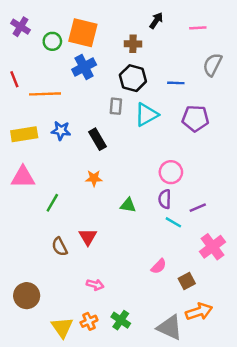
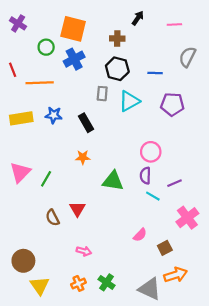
green circle: (52, 41) -> (46, 47), moved
pink triangle: (23, 177) -> (20, 172), moved, turned -45
green triangle: (128, 205) -> (113, 181), size x1.5
yellow triangle: (62, 327) -> (40, 286), moved

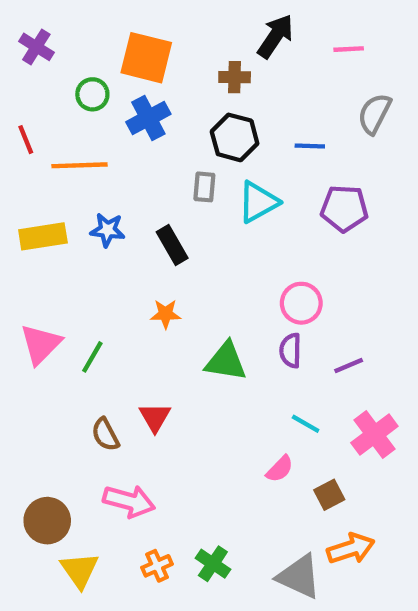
black arrow: (138, 18) -> (275, 36), size x1.5
cyan line: (153, 196) -> (306, 424), moved
pink arrow: (84, 251) -> (129, 501), moved, size x1.6

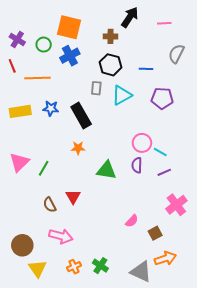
purple cross: (36, 47) -> (17, 39), moved
black rectangle: (172, 245) -> (81, 116), size x1.4
cyan line: (306, 424) -> (160, 152), moved

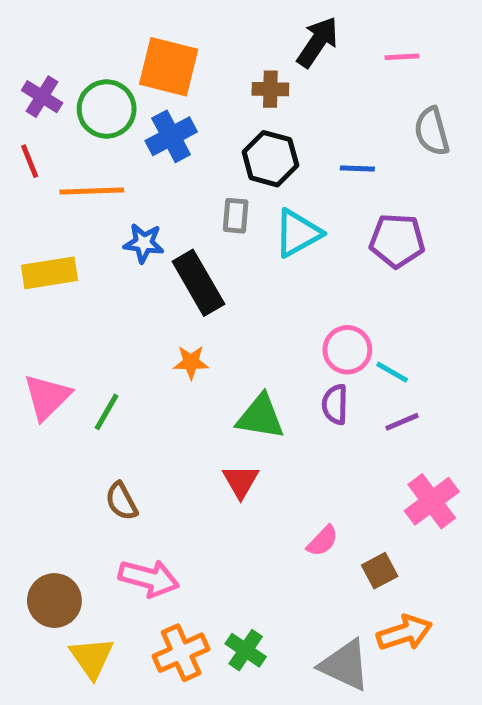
green circle: (44, 45) -> (107, 109), size x1.5
gray semicircle: (176, 54) -> (432, 131), turned -42
blue star: (51, 108) -> (144, 243), moved
red triangle: (73, 197) -> (241, 481), moved
orange cross: (74, 267) -> (181, 653), size x1.5

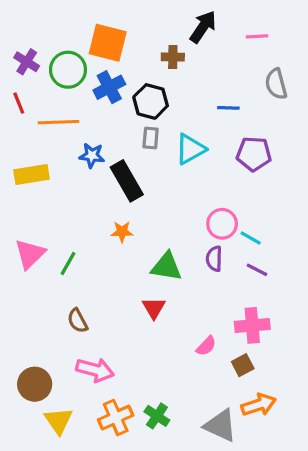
black hexagon: (270, 159) -> (151, 101), moved
purple line: (402, 422) -> (257, 270), turned 50
pink cross: (432, 501) -> (252, 325), moved, turned 32

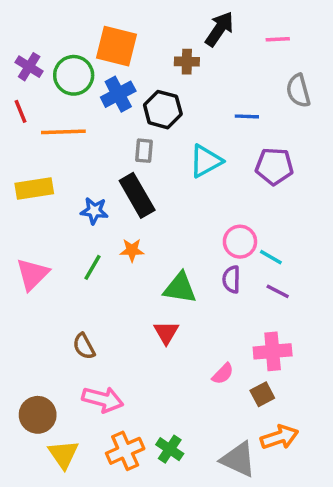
gray rectangle: (151, 138) -> (144, 151), moved
blue star: (92, 155) -> (94, 211), moved
green line: (68, 263) -> (93, 267), moved

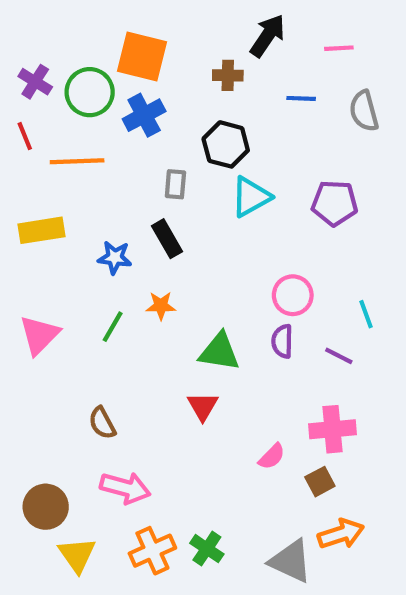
black hexagon: (163, 110) -> (226, 144), moved
blue line: (247, 116) -> (301, 98), moved
black rectangle: (137, 195) -> (167, 239), size x0.7
cyan line: (271, 257) -> (366, 314), moved, turned 40

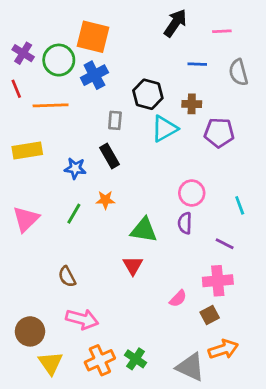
brown cross: (228, 75) -> (192, 104), moved
purple line: (339, 356) -> (225, 244), moved

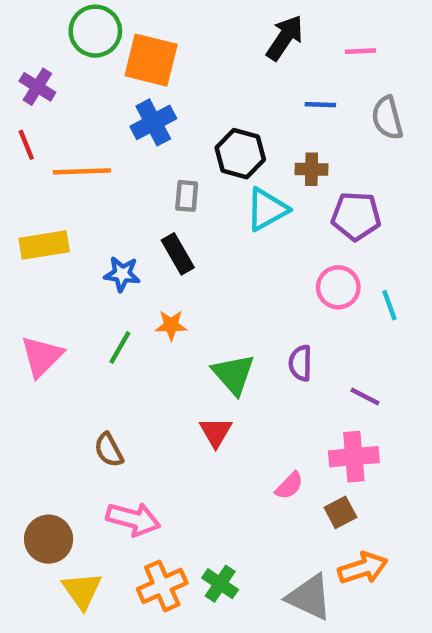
green circle: (59, 60) -> (95, 31), moved
pink circle: (192, 193) -> (338, 287), moved
cyan line: (240, 205) -> (389, 305), moved
green triangle: (144, 230) -> (233, 374), turned 40

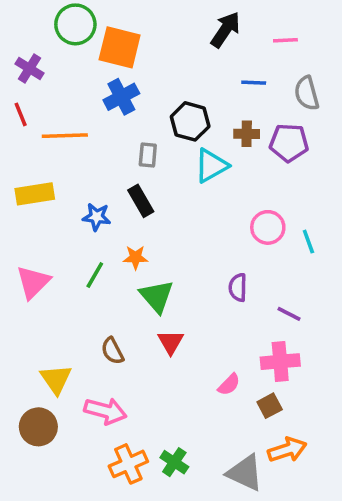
purple pentagon: (356, 216) -> (289, 143), moved
green triangle: (233, 374) -> (157, 296), moved
brown semicircle: (109, 450) -> (112, 351), moved
yellow triangle: (82, 590) -> (56, 379), moved

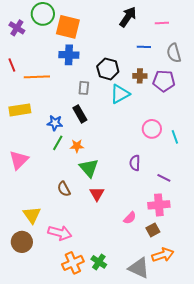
purple cross: (30, 69) -> (17, 28), moved
blue cross: (121, 97) -> (69, 55), turned 30
green line: (95, 275) -> (58, 143), moved
brown semicircle: (112, 351) -> (64, 189), moved

